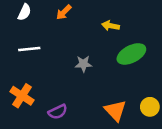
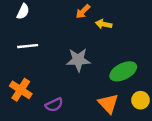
orange arrow: (64, 12) -> (83, 11), moved
green ellipse: (131, 54) -> (123, 71), moved
gray star: (83, 64) -> (78, 60), size x1.5

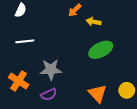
gray star: (78, 60) -> (51, 70), moved
green ellipse: (123, 71) -> (101, 50), moved

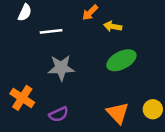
white line: (25, 41) -> (51, 31), moved
gray star: (51, 70) -> (61, 68), moved

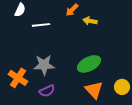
green ellipse: (121, 60) -> (89, 64), moved
gray star: (61, 68) -> (44, 65), moved

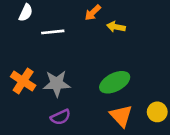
orange cross: (18, 78) -> (23, 81), moved

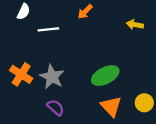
yellow arrow: (116, 27) -> (135, 25), moved
gray star: (57, 84) -> (52, 77), turned 30
purple semicircle: (60, 117) -> (56, 108), turned -114

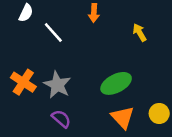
orange arrow: (85, 12) -> (94, 13), turned -42
yellow arrow: (135, 25) -> (140, 32), moved, turned 49
white line: (48, 29) -> (53, 32), turned 54

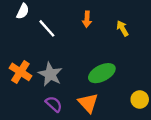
orange arrow: (94, 13) -> (87, 19), moved
orange triangle: (123, 117) -> (88, 103), moved

